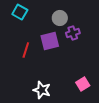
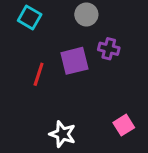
gray circle: (60, 18) -> (86, 14), moved
purple cross: (73, 33) -> (109, 49), turned 32

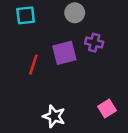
cyan square: (30, 17) -> (26, 15), turned -36

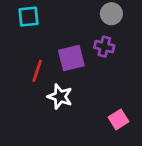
gray circle: (75, 13) -> (111, 14), moved
white star: (54, 116) -> (60, 97), moved

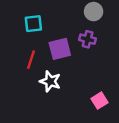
cyan square: (29, 17) -> (33, 24), moved

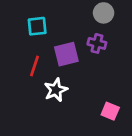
white star: (50, 81) -> (56, 90), turned 30
pink square: (100, 101) -> (110, 111), turned -35

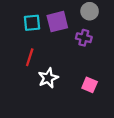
purple square: (66, 54) -> (57, 22), moved
pink square: (110, 111) -> (90, 85), moved

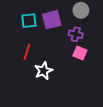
pink square: (90, 85) -> (80, 53), moved

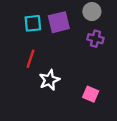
purple cross: (76, 34) -> (95, 39), moved
pink square: (80, 53) -> (91, 94), moved

